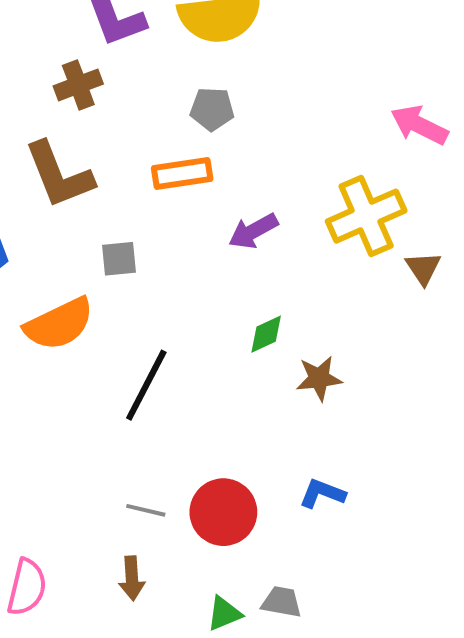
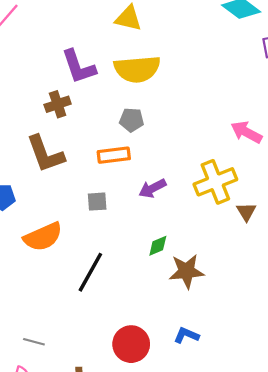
gray square: (119, 259) -> (97, 202), moved
brown star: (319, 378) -> (187, 271), size x1.4
gray line: (146, 510) -> (34, 342), moved

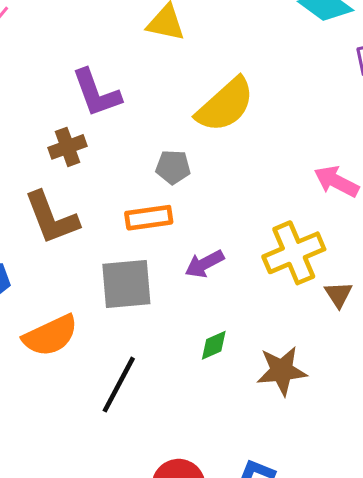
yellow semicircle: (137, 69) -> (225, 105), moved, turned -36
gray square: (97, 202) -> (126, 284), size x1.8
brown star: (187, 271) -> (282, 371), moved

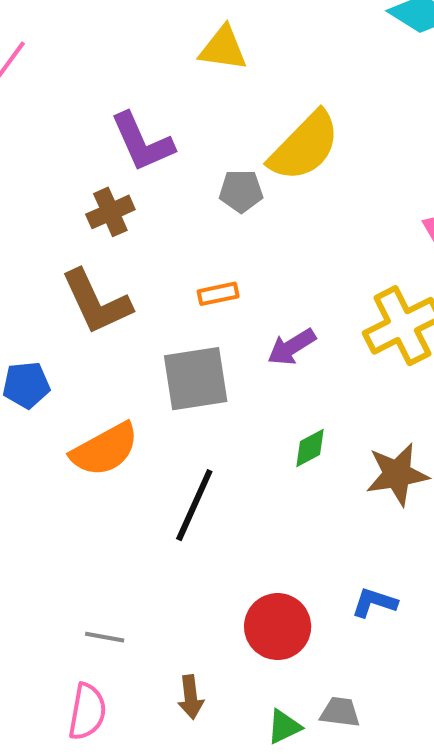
gray pentagon: (173, 167) -> (241, 191), moved
orange rectangle: (149, 218) -> (218, 294), size x0.7

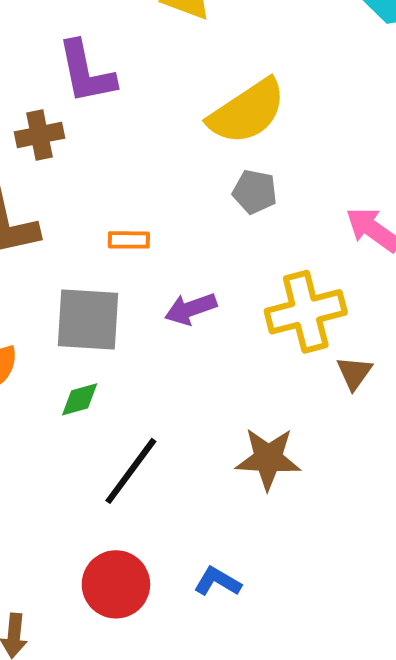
gray pentagon: (241, 191) -> (255, 192), moved
green diamond: (310, 448) -> (80, 399), moved
black line: (194, 505) -> (131, 471), moved

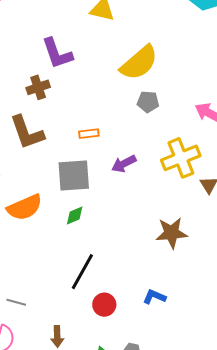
black line: (131, 471) -> (82, 272), moved
red circle: (116, 584) -> (104, 305), size x0.7

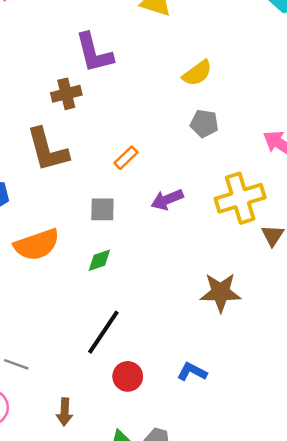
yellow semicircle: (139, 63) -> (197, 73), size x0.6
orange rectangle: (89, 134) -> (126, 158), turned -42
gray square: (74, 176) -> (102, 209), size x0.6

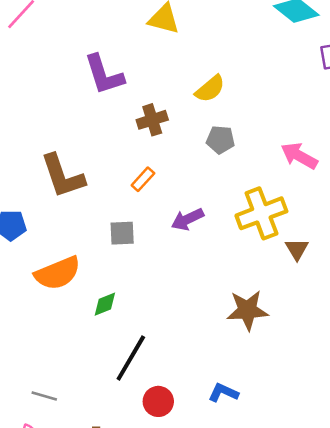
brown cross: (66, 94) -> (152, 120), moved
green diamond: (99, 260) -> (105, 304), moved

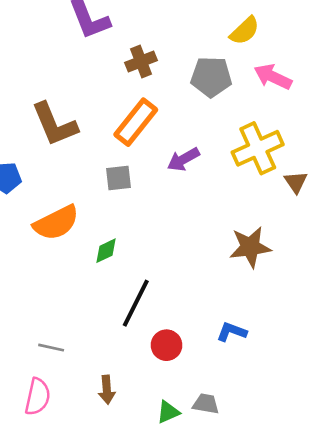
yellow semicircle: (210, 89) -> (245, 31), moved
gray pentagon: (220, 140) -> (211, 77), size x1.4
pink arrow: (299, 156) -> (273, 77), moved
orange rectangle: (143, 179) -> (136, 122), size x1.8

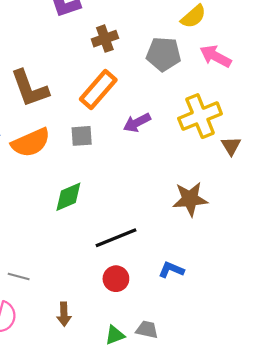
orange semicircle: (56, 223) -> (31, 143), moved
green diamond: (106, 251) -> (68, 197), size x1.4
black line: (136, 303) -> (116, 238), moved, turned 39

